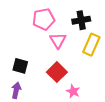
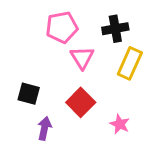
purple arrow: (16, 90) -> (45, 128), moved
pink star: (73, 91) -> (120, 124), moved

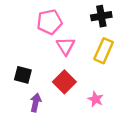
black cross: (115, 29) -> (101, 16), moved

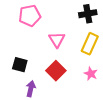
pink pentagon: (49, 22) -> (30, 16), moved
pink star: (96, 99) -> (91, 74), moved

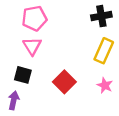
pink triangle: (57, 40) -> (32, 46), moved
purple arrow: (31, 89) -> (14, 100), moved

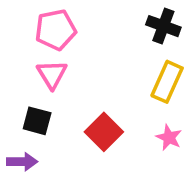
black cross: (101, 16) -> (163, 26), turned 30
purple arrow: (14, 100) -> (22, 162), turned 78

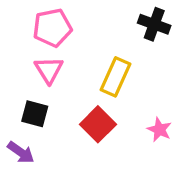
yellow rectangle: (167, 82) -> (116, 77), moved
purple arrow: (22, 162) -> (21, 152), turned 36

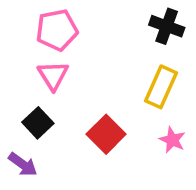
yellow rectangle: (116, 77) -> (161, 87), moved
black square: (35, 114) -> (38, 123), turned 32

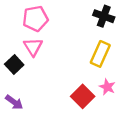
black square: (38, 123) -> (14, 65), moved
red square: (106, 134) -> (83, 96), moved

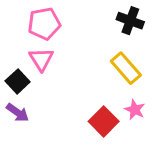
yellow rectangle: (100, 54) -> (126, 68), turned -65
purple arrow: (14, 102) -> (18, 113), moved

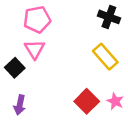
pink star: (135, 110) -> (115, 101), moved
purple arrow: (18, 113) -> (20, 105), moved, turned 66

